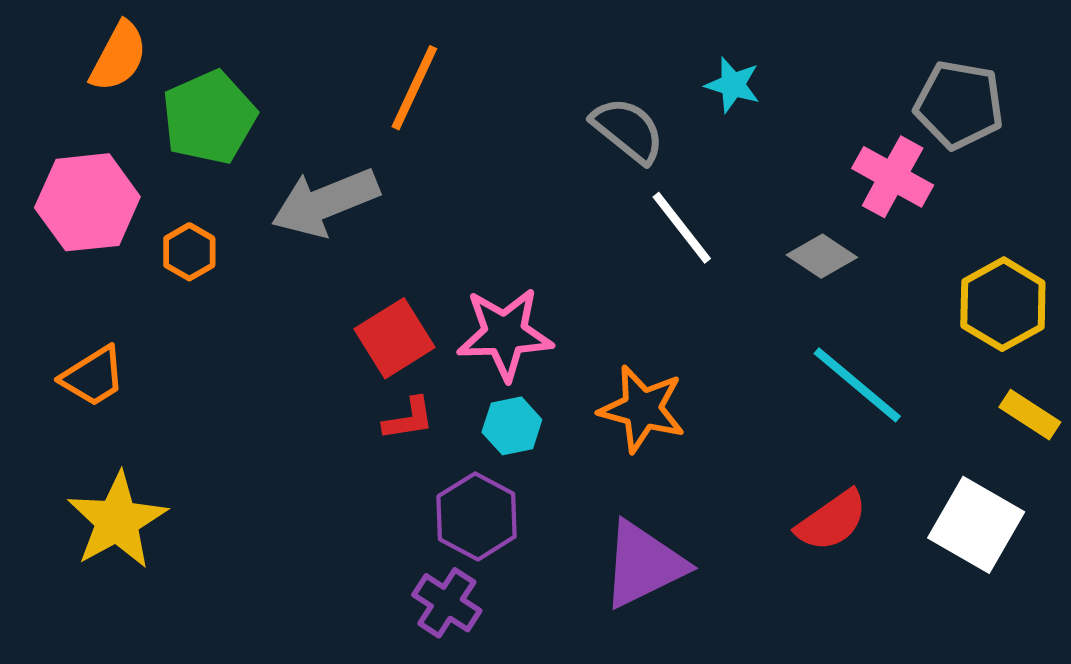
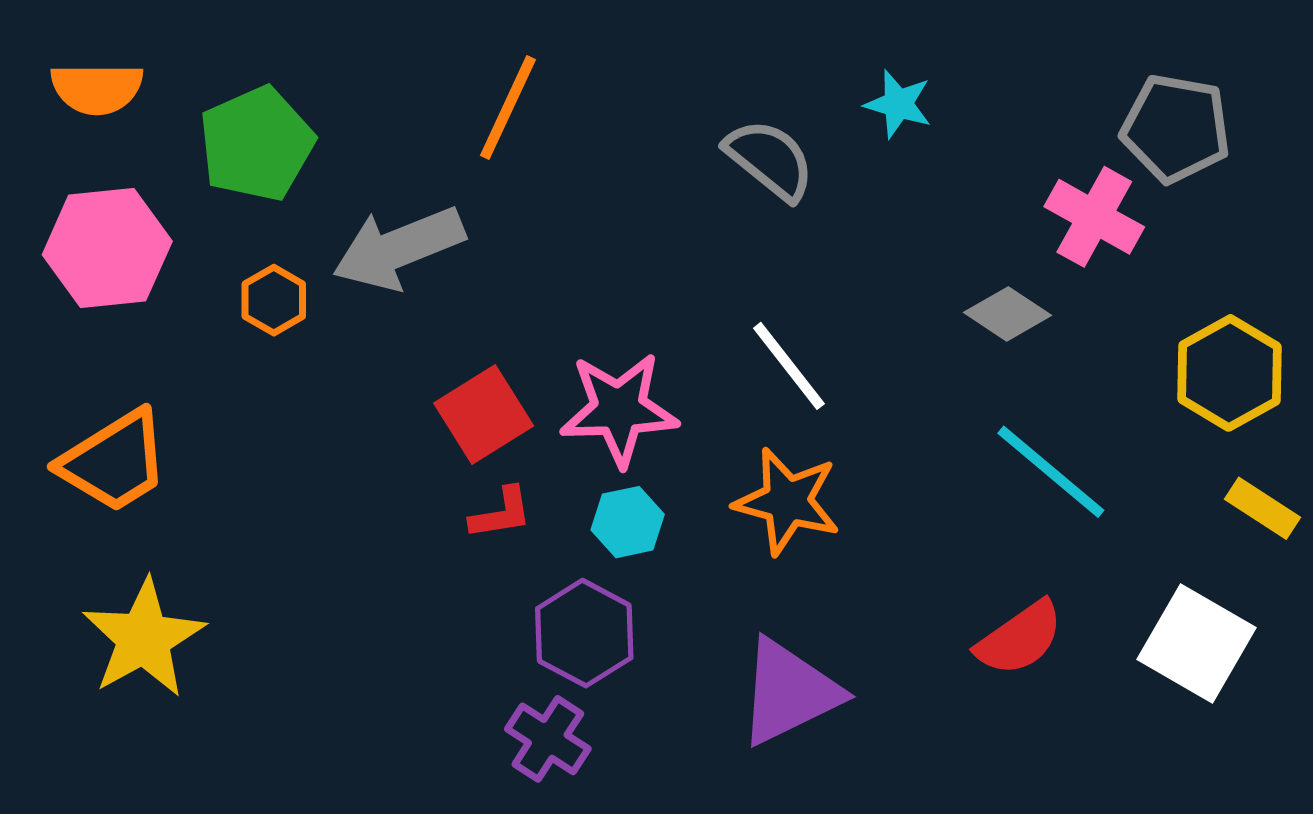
orange semicircle: (119, 57) -> (97, 88), moved, turned 62
white line: (682, 228) -> (789, 366), moved
orange hexagon: (189, 252) -> (274, 300), moved
orange trapezoid: (93, 376) -> (114, 461), size x1.4

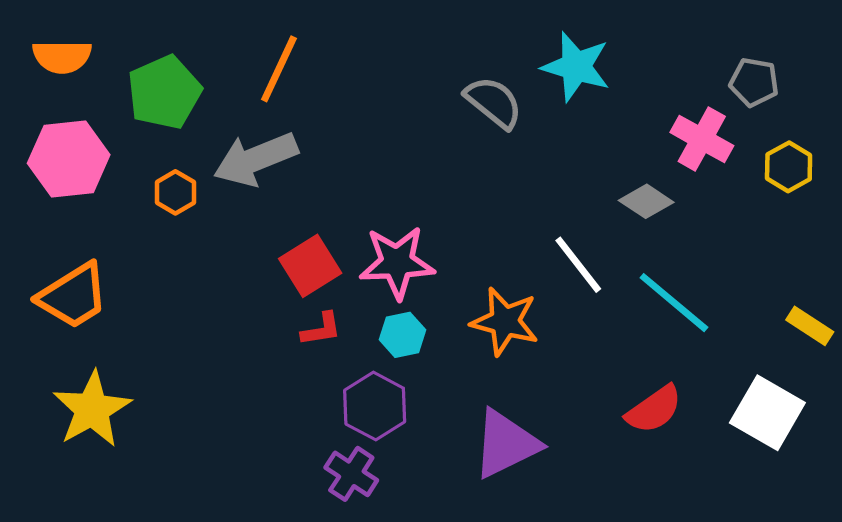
cyan star: (898, 104) -> (576, 67), size x1.6
orange line: (508, 108) -> (279, 69), moved
gray pentagon: (1176, 128) -> (754, 82), size x0.7
white line: (789, 366) -> (578, 265), moved
yellow hexagon: (1230, 373) -> (789, 167), moved, size x0.7

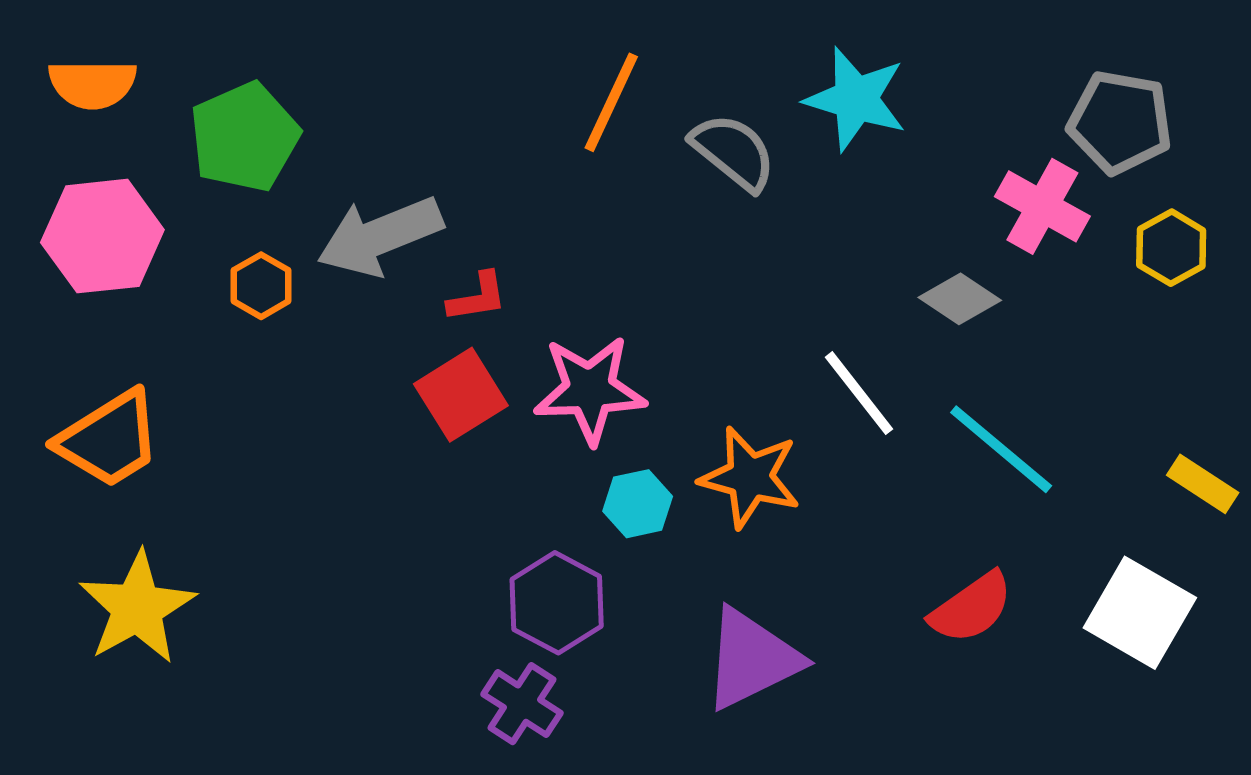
orange line: (279, 69) -> (611, 102), moved
gray pentagon: (754, 82) -> (1120, 122), size x1.4
red L-shape: (321, 329) -> (477, 297), moved
cyan hexagon: (402, 335) -> (638, 504), moved

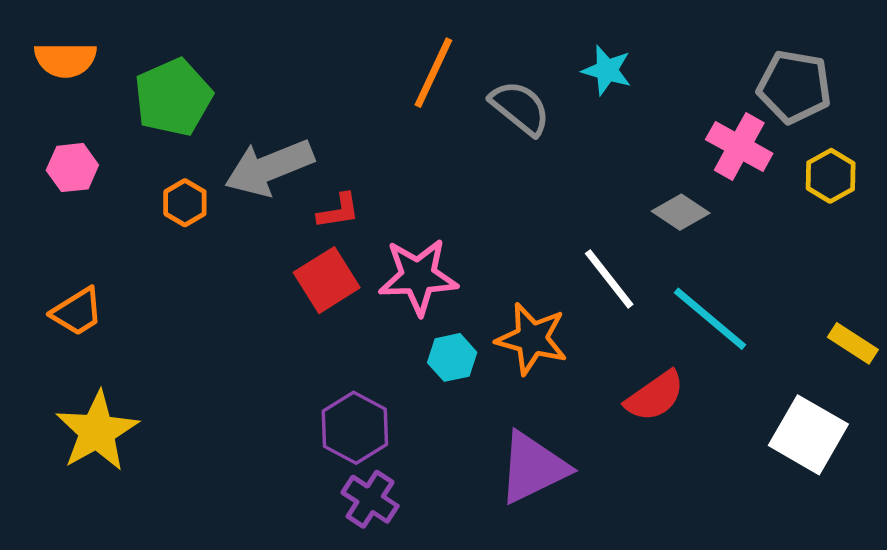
cyan star: (856, 99) -> (607, 70), size x0.7
pink hexagon: (102, 236) -> (72, 168), size x0.6
orange trapezoid: (109, 439) -> (77, 312), size x0.7
purple hexagon: (557, 603) -> (355, 428), moved
red semicircle: (971, 608) -> (655, 396), moved

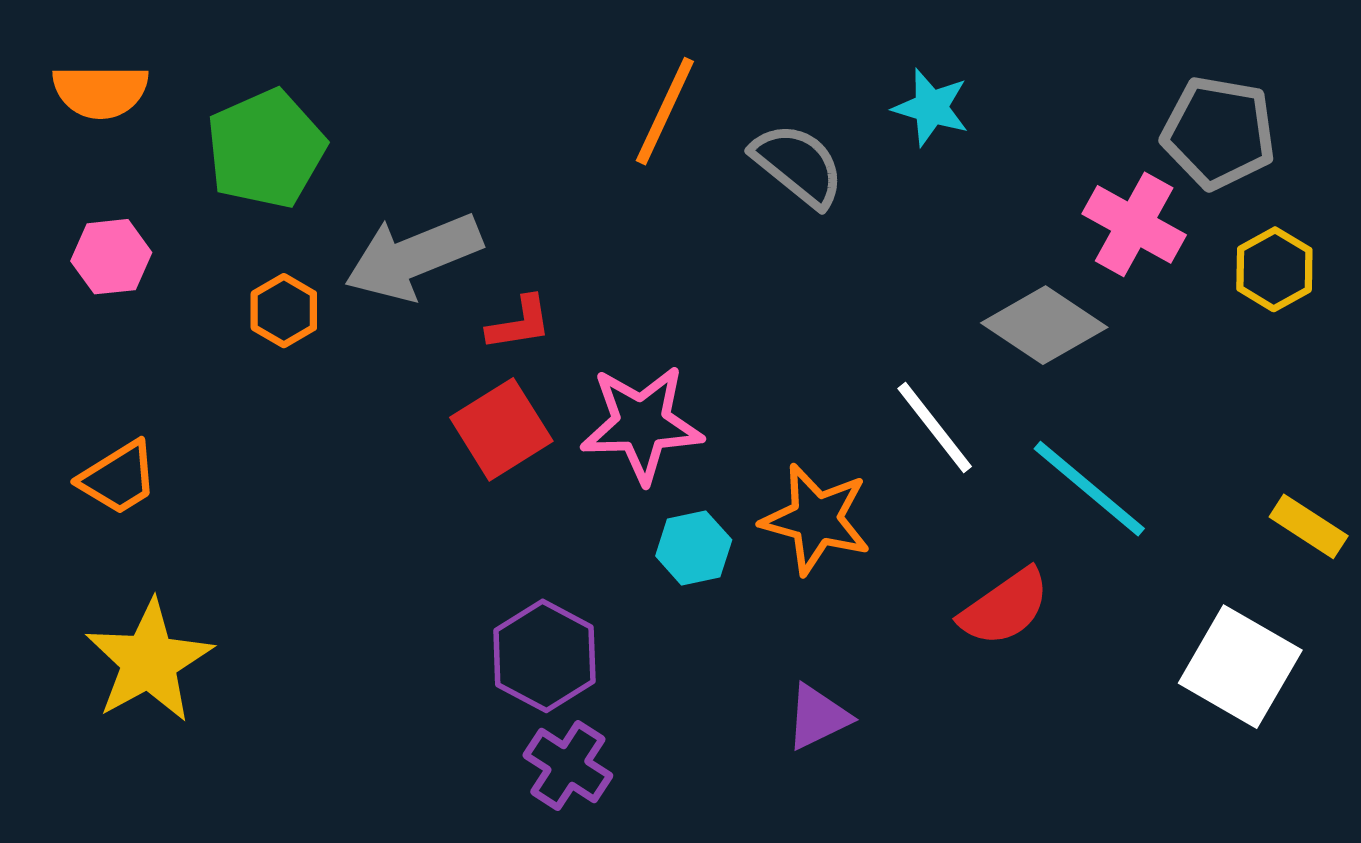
gray diamond: (681, 212) -> (1044, 325), size x1.4
purple triangle: (533, 468) -> (818, 717), size x0.6

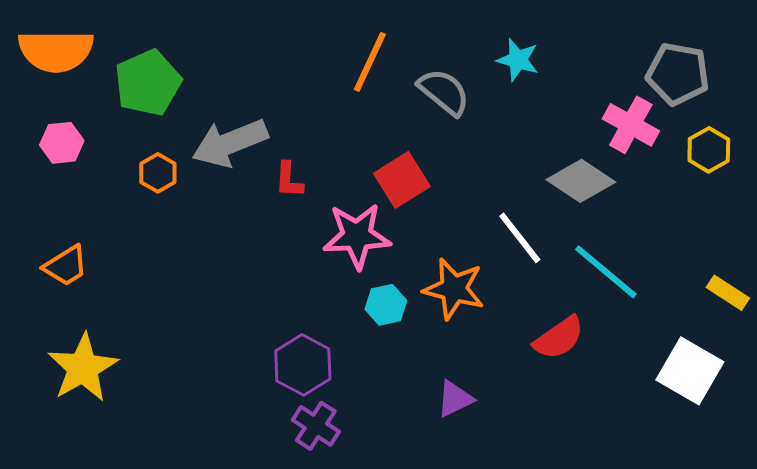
orange semicircle: (100, 91) -> (56, 51), size x1.4
red L-shape: (519, 323) -> (289, 180), turned 102
red square: (501, 429) -> (402, 180), moved

